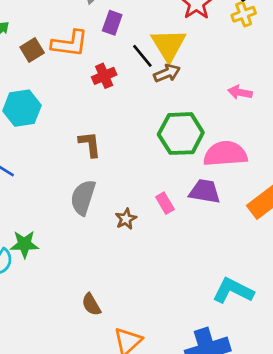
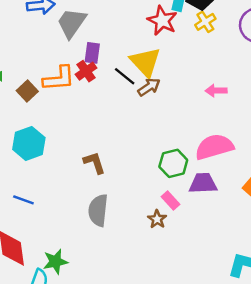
red cross: (104, 76) -> (86, 71), moved
green hexagon: (181, 134) -> (173, 163), moved, size x0.7
brown star: (126, 219) -> (157, 219), moved

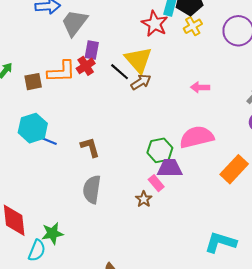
brown square: (27, 91) -> (33, 82), turned 30
purple trapezoid: (203, 183) -> (170, 168), moved
blue line: (23, 200) -> (48, 140), moved

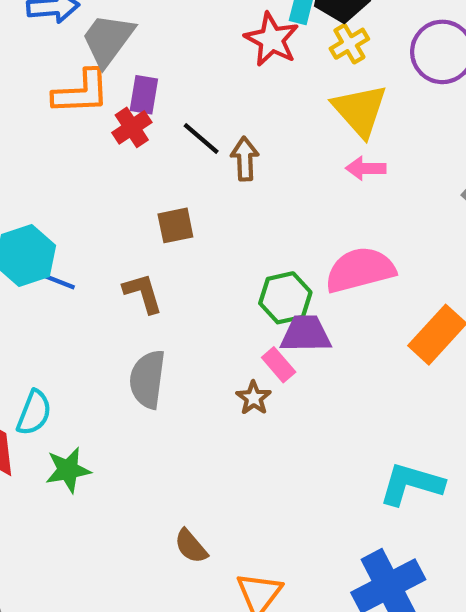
yellow triangle: (138, 60) -> (360, 110), moved
orange L-shape: (61, 72) -> (81, 92), moved
brown square: (33, 82) -> (175, 225), moved
brown arrow: (141, 82) -> (245, 159), turned -60
cyan semicircle: (37, 251) -> (34, 413), moved

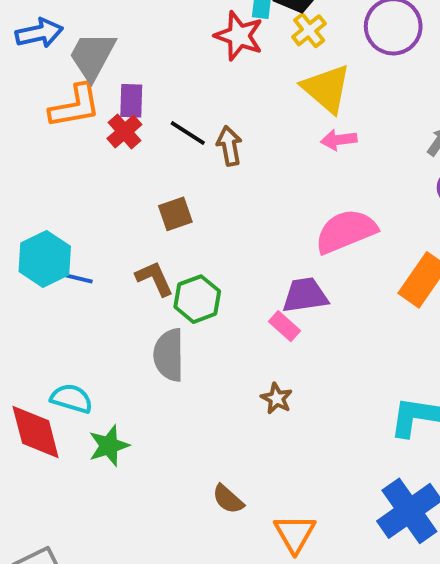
green hexagon: (285, 298) -> (197, 299), moved
brown star: (254, 398) -> (277, 398), moved
cyan semicircle: (34, 413) -> (72, 399), turned -87

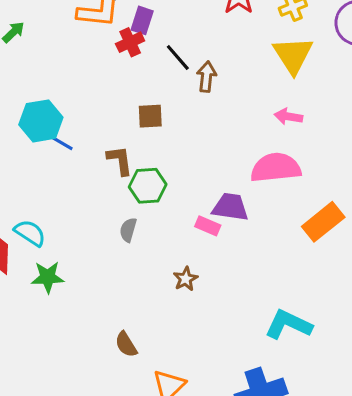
pink arrow: (339, 140) -> (288, 117), moved
pink rectangle: (285, 326) -> (208, 226), turned -35
gray semicircle: (169, 355) -> (128, 230), moved, size x0.6

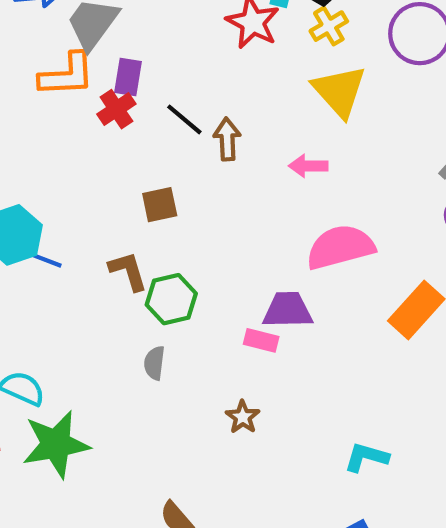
pink arrow: (288, 117) -> (308, 166), moved
green star: (48, 277) -> (56, 444), size x1.5
cyan L-shape: (288, 325) -> (366, 457), moved, size x0.7

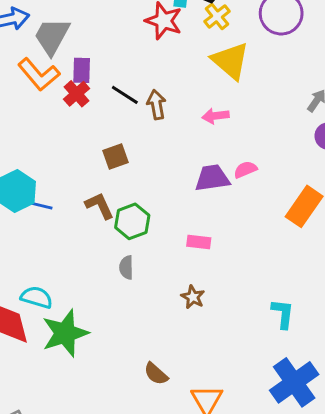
orange L-shape: (67, 75) -> (39, 74), turned 60
pink semicircle: (340, 247) -> (245, 170), size x0.5
purple trapezoid: (288, 310) -> (212, 178), moved
cyan L-shape: (366, 457) -> (283, 314), turned 88

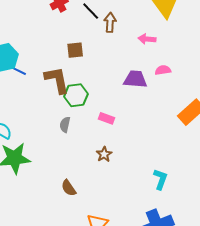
pink semicircle: (245, 170) -> (163, 70), moved
brown L-shape: (100, 206) -> (57, 80), size x1.4
pink rectangle: (199, 242) -> (106, 118), moved
brown semicircle: (156, 374) -> (69, 188), moved

